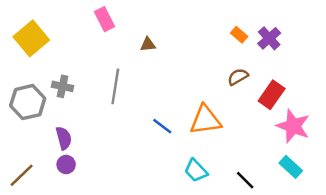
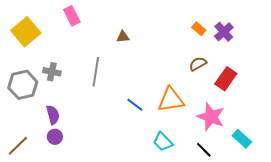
pink rectangle: (105, 19) -> (72, 16), moved
pink star: (293, 126) -> (211, 117), moved

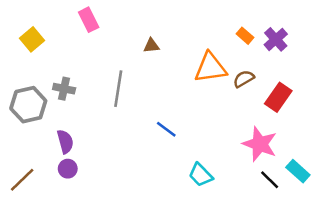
yellow square: (26, 32) -> (32, 39), size x0.7
orange triangle: (171, 100) -> (211, 68), moved
black line: (204, 150) -> (270, 180), moved

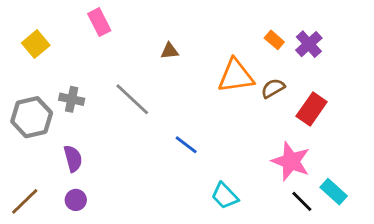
gray line: (118, 89) -> (132, 99), turned -56
purple circle: (68, 169) -> (76, 200), moved

